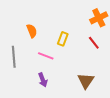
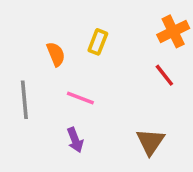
yellow rectangle: (63, 39) -> (98, 42), moved

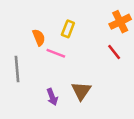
pink line: (80, 98) -> (56, 53), moved
brown triangle: (150, 142) -> (81, 91), moved

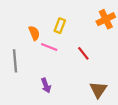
red line: (114, 52) -> (83, 53), moved
brown triangle: (81, 91) -> (98, 90), moved

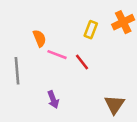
yellow rectangle: (60, 26) -> (91, 30), moved
red line: (83, 53) -> (82, 62), moved

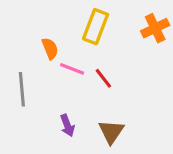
yellow rectangle: (91, 30) -> (96, 27), moved, size x1.5
brown triangle: (114, 105) -> (111, 132), moved

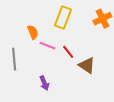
brown triangle: (111, 132) -> (87, 65), moved, turned -30

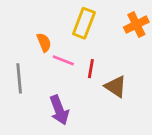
red line: (68, 52) -> (91, 69), turned 48
purple arrow: (44, 83) -> (59, 110), size x1.5

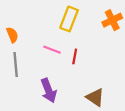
orange semicircle: (44, 42) -> (12, 35), moved
brown triangle: (116, 87) -> (95, 97), moved

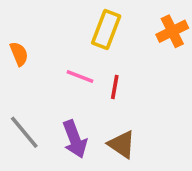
gray line: (16, 64) -> (24, 132), moved, turned -35
brown triangle: (95, 97) -> (122, 144), moved

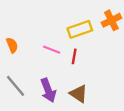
yellow rectangle: (106, 30) -> (80, 29), moved, turned 50
orange semicircle: (19, 54) -> (12, 45), moved

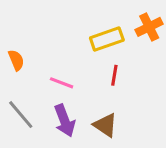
pink line: (52, 50) -> (62, 83), moved
red line: (74, 56) -> (114, 75), moved

